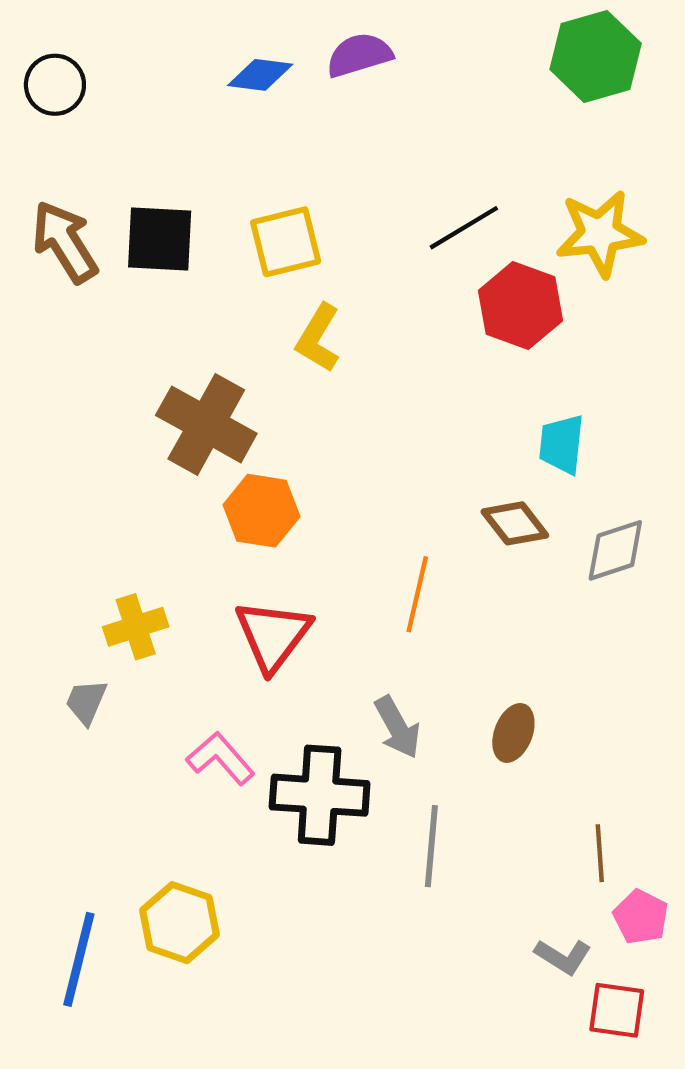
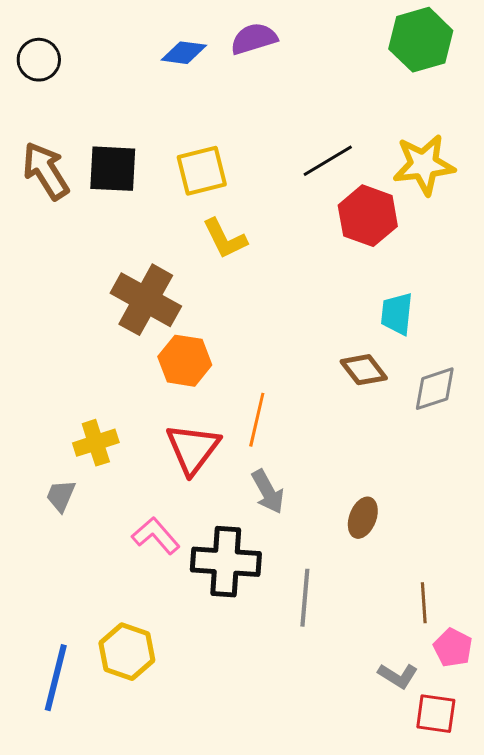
yellow L-shape: (318, 338) -> (225, 239), turned -57
orange line: (417, 594) -> (257, 420), moved
gray arrow: (397, 727) -> (268, 492), moved

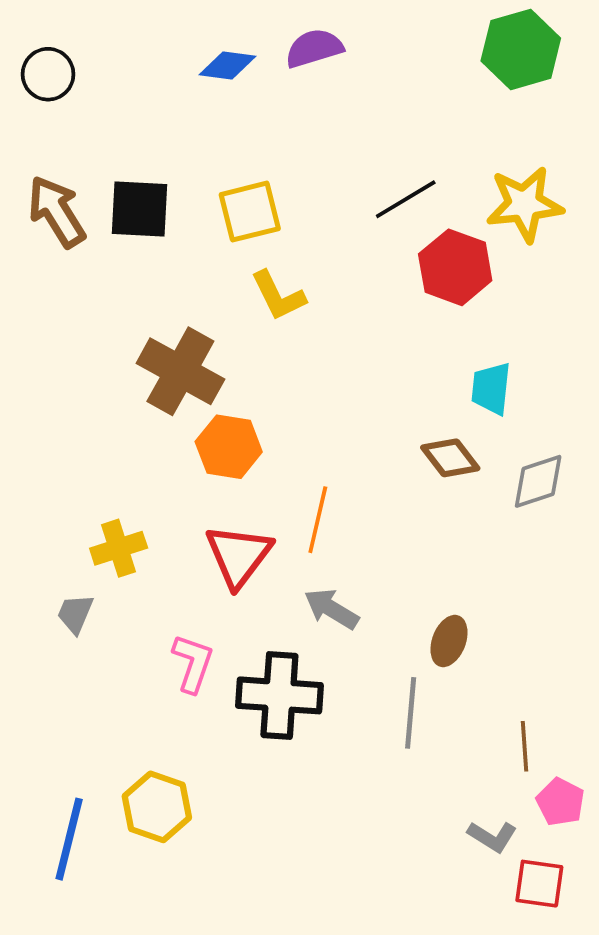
gray arrow: (268, 492) -> (331, 609), turned 150
pink L-shape: (156, 536) -> (193, 663), turned 60
gray line: (305, 598) -> (411, 713), moved

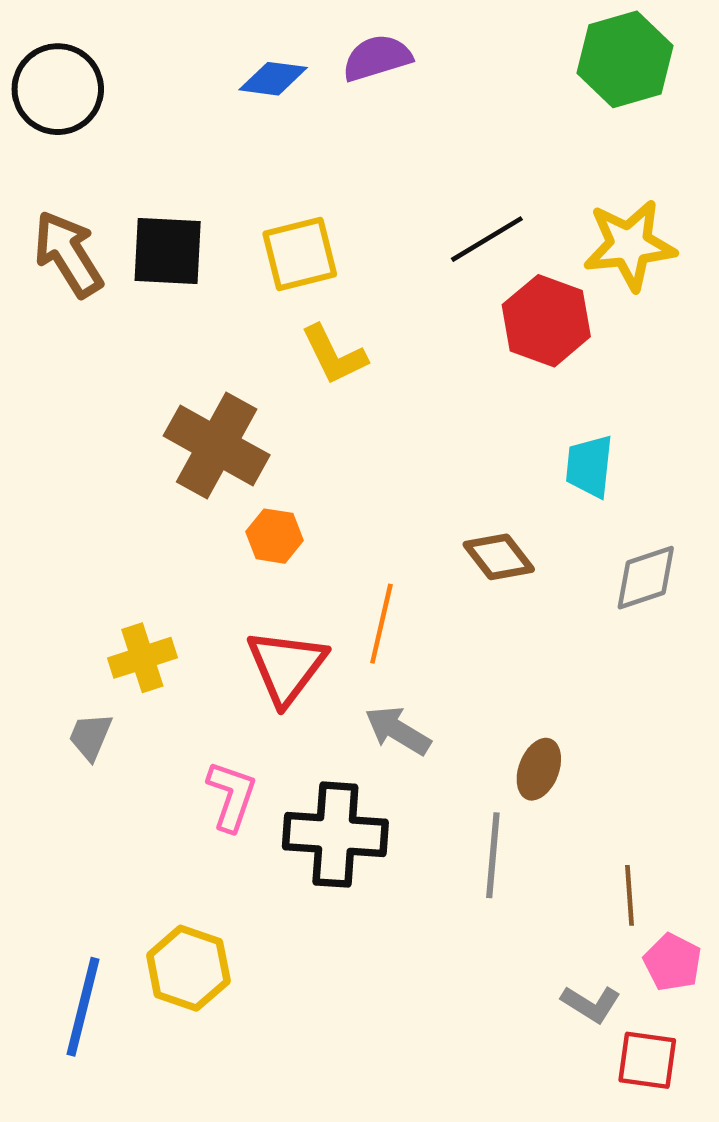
black circle: (48, 74) -> (58, 89), size x1.4
orange hexagon: (229, 447) -> (275, 536), size x0.7
brown diamond: (450, 458) -> (499, 557), moved

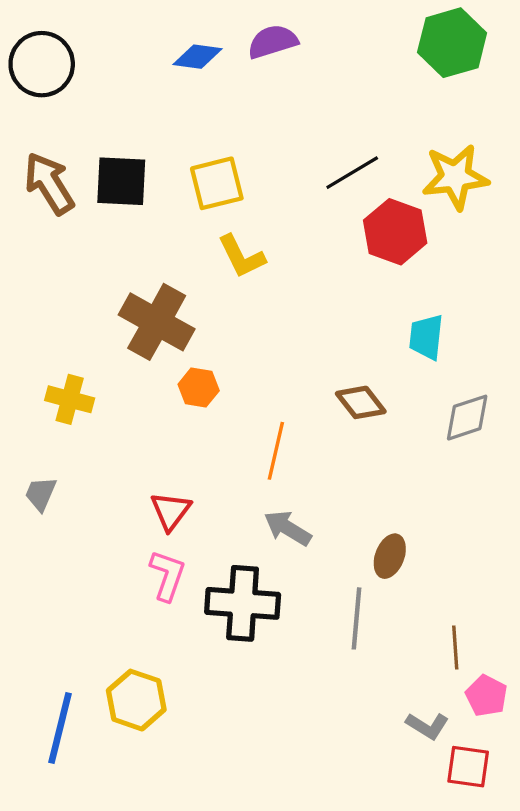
yellow cross: (142, 658) -> (70, 399), moved, turned 33
red triangle: (286, 667) -> (171, 511), moved, size x0.7
gray trapezoid: (90, 737) -> (41, 494), moved

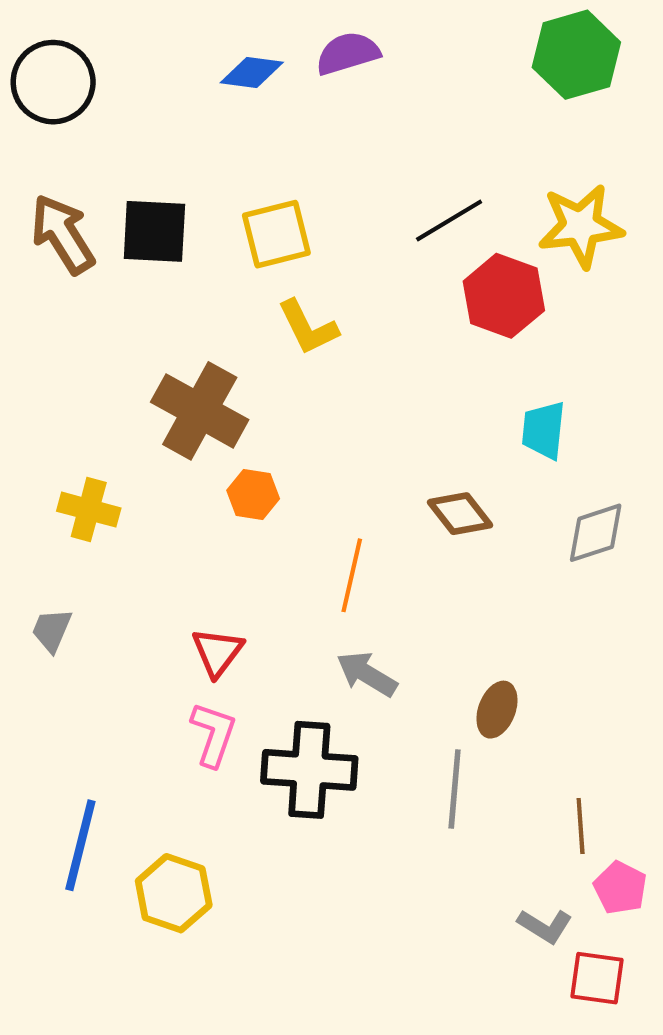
blue line: (60, 728) -> (80, 845), moved

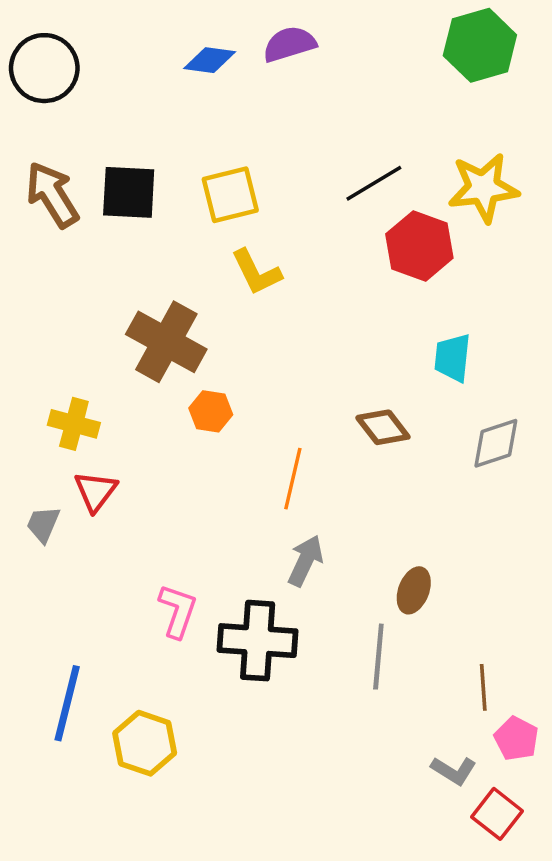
red triangle: (217, 652) -> (96, 491), moved
gray arrow: (367, 674) -> (305, 561), turned 84
red square: (597, 978) -> (497, 814), turned 30

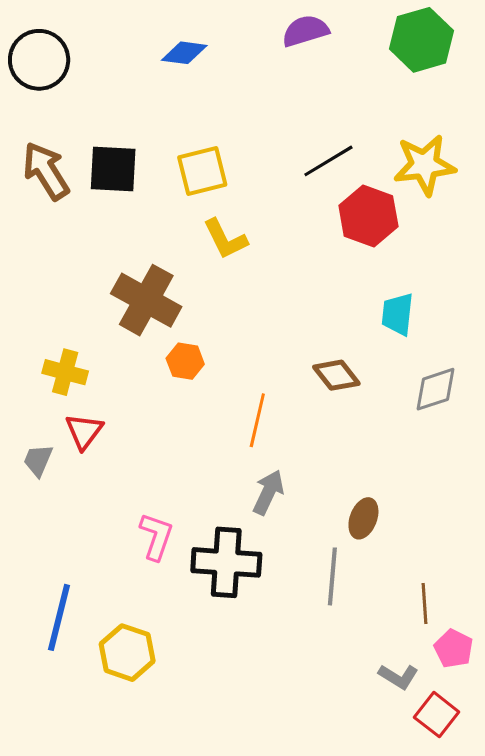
purple semicircle: (289, 44) -> (305, 31), moved

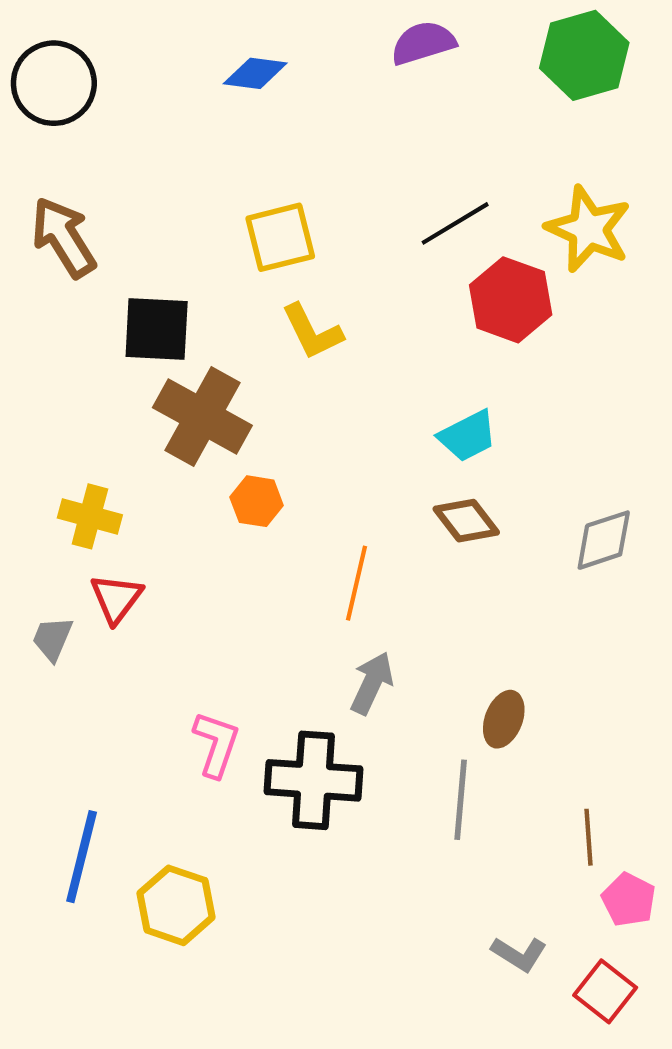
yellow star: (425, 165) -> (588, 229), turned 30
black square: (113, 169) -> (157, 329), moved
cyan trapezoid: (397, 314) -> (468, 436), moved, turned -123
gray L-shape: (398, 677) -> (519, 954), moved

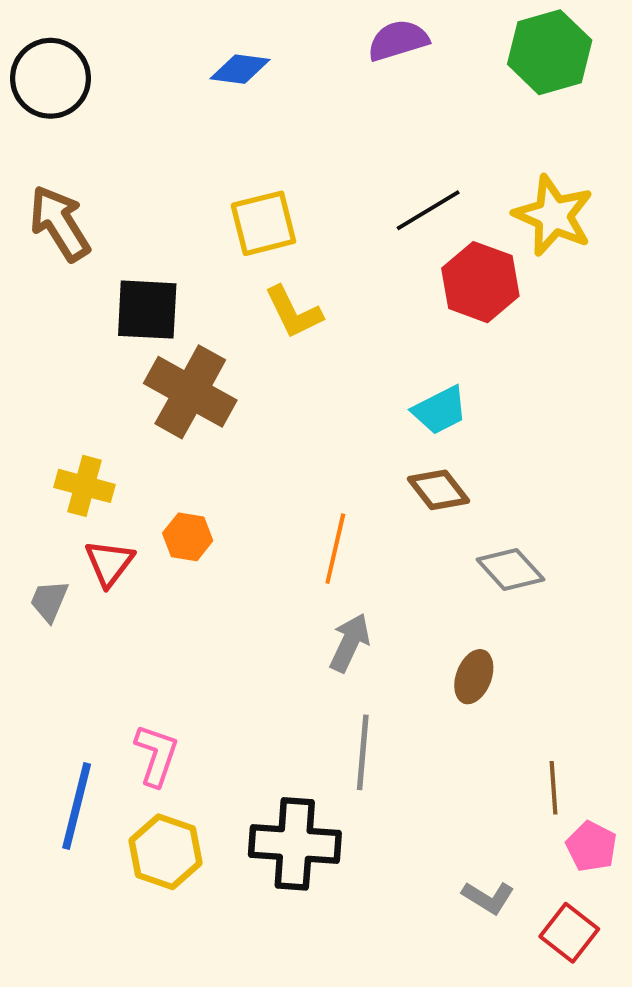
orange hexagon: (257, 501) -> (188, 537), moved
gray diamond: (604, 540) -> (510, 570), moved, turned 66
pink L-shape: (216, 744) -> (156, 755), moved
black cross: (313, 780) -> (295, 844), moved
gray line: (461, 800) -> (363, 752), moved

